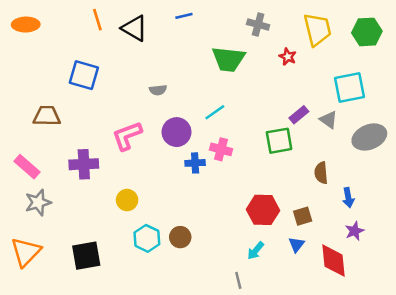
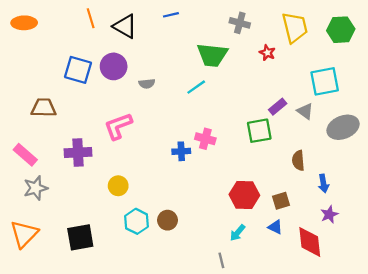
cyan line: (215, 112) -> (196, 87), moved
purple circle: (177, 132) -> (114, 66), moved
blue triangle: (296, 245) -> (275, 227), turned -42

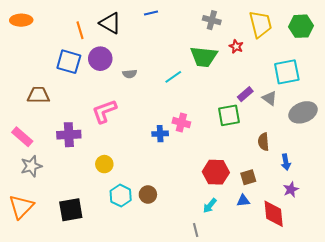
orange line: (91, 18) -> (80, 30), moved
green trapezoid: (212, 55) -> (204, 57), moved
blue triangle: (275, 227) -> (243, 201), turned -32

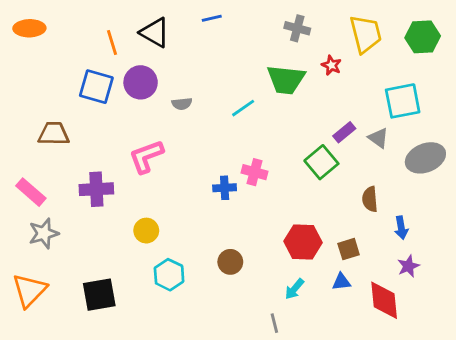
green square: (229, 115) -> (321, 162), turned -30
brown circle: (148, 195) -> (230, 262), moved

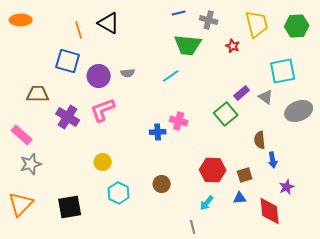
blue line: (212, 18) -> (179, 13), moved
green trapezoid: (286, 80) -> (188, 45), moved
purple circle: (141, 82) -> (99, 76), moved
purple cross: (96, 189) -> (68, 117), moved, turned 35
blue arrow: (401, 228) -> (273, 160), moved

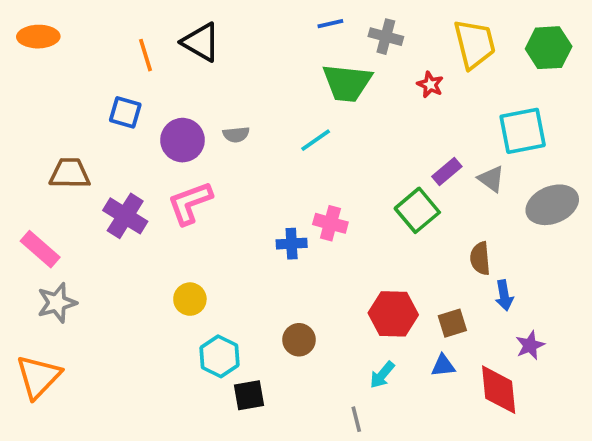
blue square: (68, 61) -> (125, 112), size x0.7
black square: (70, 207) -> (249, 395), moved, size x0.7

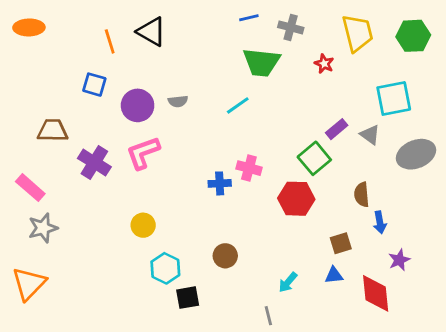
red hexagon: (393, 314) -> (296, 199), moved

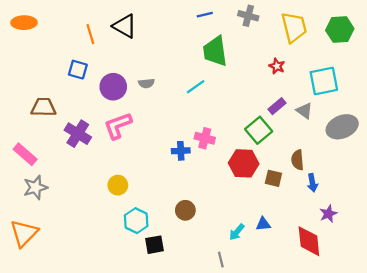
gray cross: (291, 27) -> (248, 16), moved
green trapezoid: (261, 62) -> (215, 51), turned 76
red star: (324, 64) -> (277, 66), moved
brown square: (341, 243) -> (273, 178), moved, turned 30
blue triangle: (334, 275) -> (263, 224), moved

